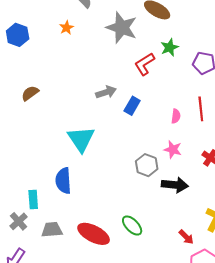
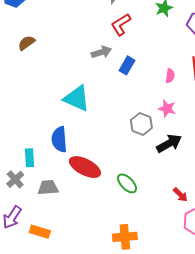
red L-shape: (145, 64) -> (121, 24), moved
brown semicircle: (30, 93) -> (26, 43), moved
cyan triangle: (81, 139) -> (77, 98), turned -32
black arrow: (175, 185) -> (169, 143), turned -35
red ellipse: (94, 234) -> (85, 167), moved

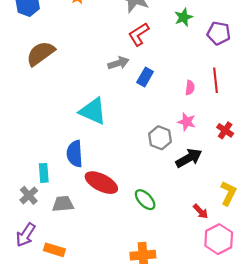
brown semicircle: (26, 43) -> (41, 53), size x1.6

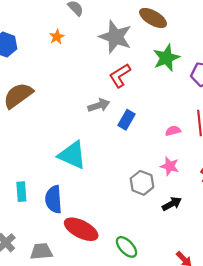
green star: (183, 17) -> (166, 58), size x1.4
pink semicircle: (190, 88) -> (173, 131), turned -112
black arrow: (189, 158) -> (172, 204), size x0.7
cyan rectangle: (44, 173) -> (21, 192), moved

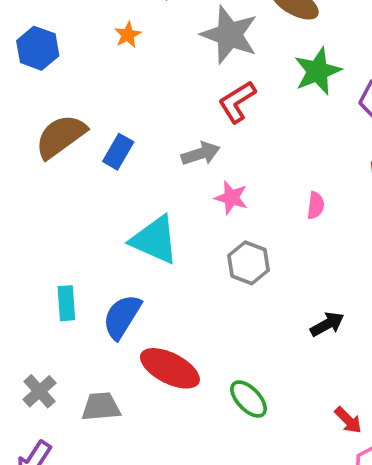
blue rectangle: (126, 120) -> (118, 152), moved
pink semicircle: (173, 131) -> (316, 205), moved, turned 112
pink star: (170, 166) -> (231, 198), moved
gray hexagon: (142, 183) -> (249, 263), moved
blue semicircle: (53, 199) -> (122, 317), turned 36

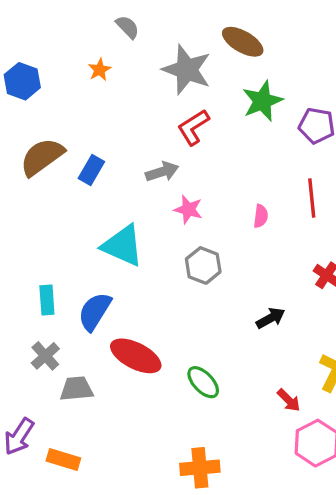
gray cross: (40, 391) -> (45, 356), moved

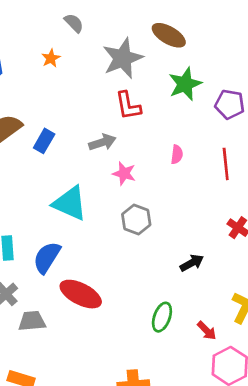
gray star: (187, 70) -> (123, 58), turned 30
red L-shape: (193, 127) -> (128, 106), turned -68
pink semicircle: (261, 216) -> (177, 154), moved
green ellipse: (203, 382) -> (162, 317), moved, turned 64

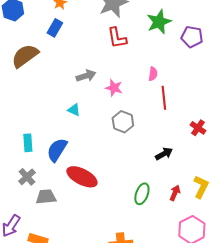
blue rectangle: (44, 141) -> (55, 28), moved
gray arrow: (102, 142) -> (86, 76), moved
red line: (226, 164) -> (164, 98), moved
cyan triangle: (70, 203) -> (74, 110), size x0.5
red arrow: (207, 331) -> (175, 193), moved, turned -112

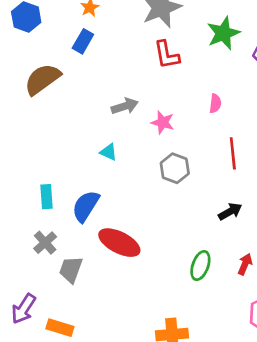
red line: (164, 98) -> (233, 153), moved
gray trapezoid: (46, 197) -> (71, 270), turned -65

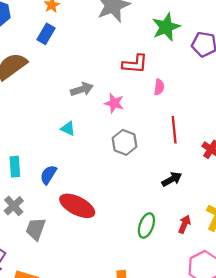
red L-shape: (167, 55) -> (135, 64), moved, turned -75
blue semicircle: (86, 206) -> (48, 175), size x0.7

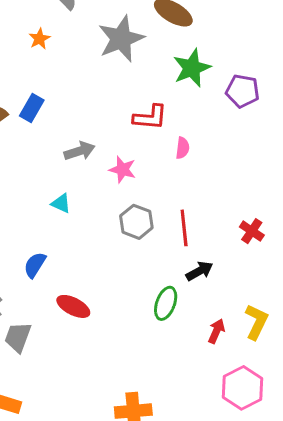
blue rectangle: (46, 34) -> (32, 108), moved
red line: (174, 130) -> (184, 228), moved
red ellipse: (77, 206) -> (73, 306), size x0.7
green ellipse: (146, 225) -> (166, 303), moved

